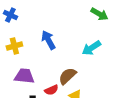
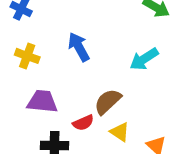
yellow cross: (14, 46) -> (27, 56), turned 35

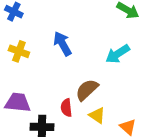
purple trapezoid: (42, 102) -> (18, 103), moved
red semicircle: (83, 123) -> (66, 108), turned 108

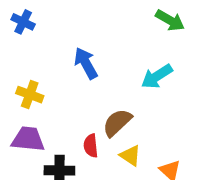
yellow cross: (19, 51) -> (30, 95), moved

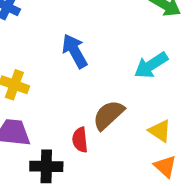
yellow triangle: (130, 156) -> (160, 131), moved

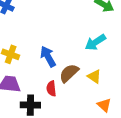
blue arrow: (75, 51) -> (48, 57), moved
yellow triangle: (160, 131) -> (94, 76), moved

